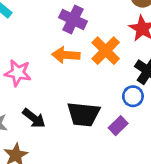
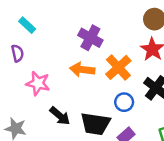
blue circle: (133, 96) -> (124, 102), moved
black arrow: (34, 118) -> (60, 116), moved

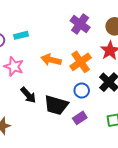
cyan rectangle: (27, 25) -> (21, 35), moved, turned -64
purple cross: (90, 38) -> (80, 24), moved

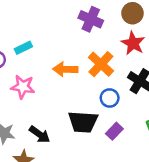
black arrow: (28, 95) -> (40, 134), moved

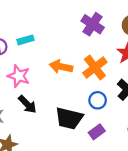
black arrow: (40, 134) -> (27, 104), moved

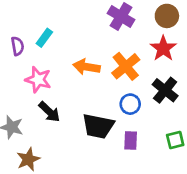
cyan rectangle: (26, 40) -> (44, 38), turned -35
purple rectangle: (97, 132) -> (131, 141), turned -49

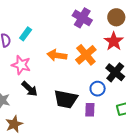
blue circle: (130, 104) -> (98, 89), moved

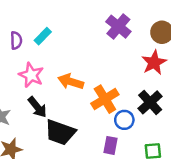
orange arrow: (57, 55) -> (71, 82), moved
orange cross: (86, 55) -> (105, 99), moved
black trapezoid: (66, 99) -> (60, 132), moved

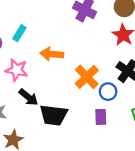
orange arrow: (71, 82) -> (52, 54), moved

